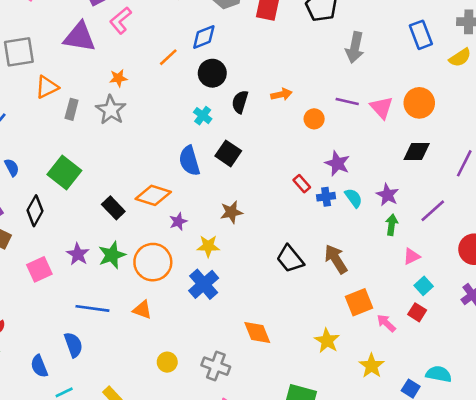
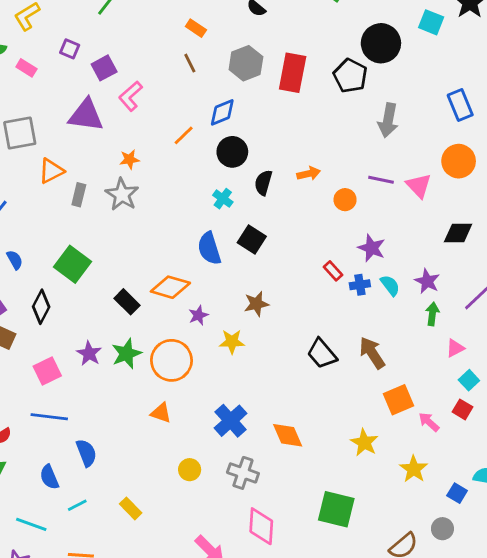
orange circle: (419, 103) -> (459, 161), moved
blue cross: (204, 284) -> (231, 421), moved
blue line: (92, 308) -> (49, 417), moved

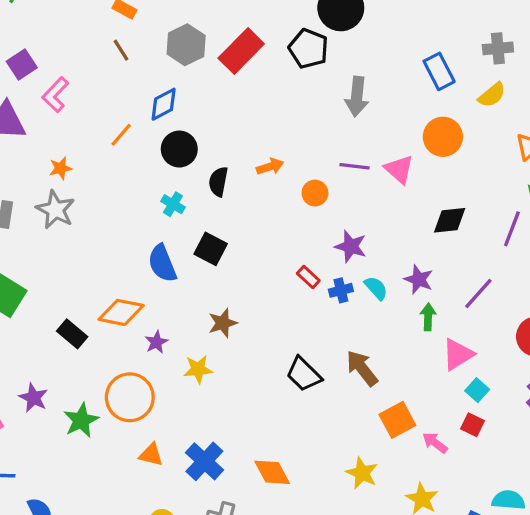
red rectangle: (293, 73) -> (241, 51), turned 39
pink triangle: (455, 348) -> (458, 354), size x1.5
green star: (126, 354) -> (81, 420), moved
orange triangle: (161, 413) -> (151, 455), moved

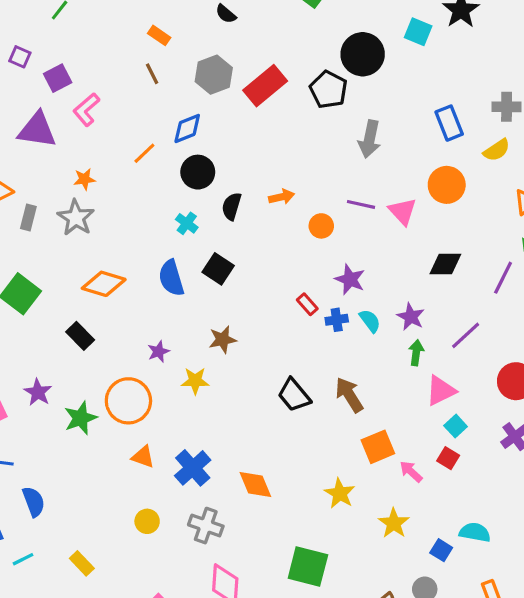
orange diamond: (121, 312) -> (104, 284), moved

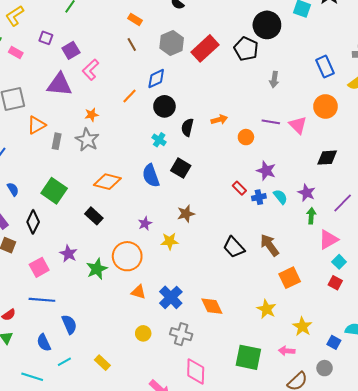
gray arrow: (370, 139) -> (274, 80), size x0.7
pink arrow: (411, 472) -> (287, 351), moved, turned -35

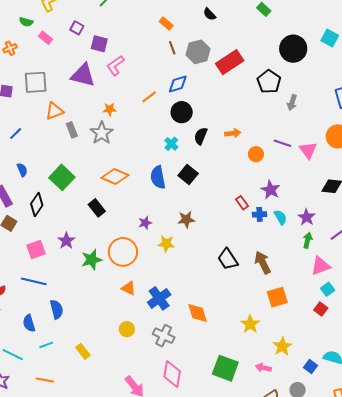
brown line: (132, 44) -> (172, 48), moved
black pentagon: (246, 49) -> (269, 82), moved
purple square: (71, 50) -> (99, 44), turned 36
gray rectangle: (57, 141) -> (72, 130), turned -42

